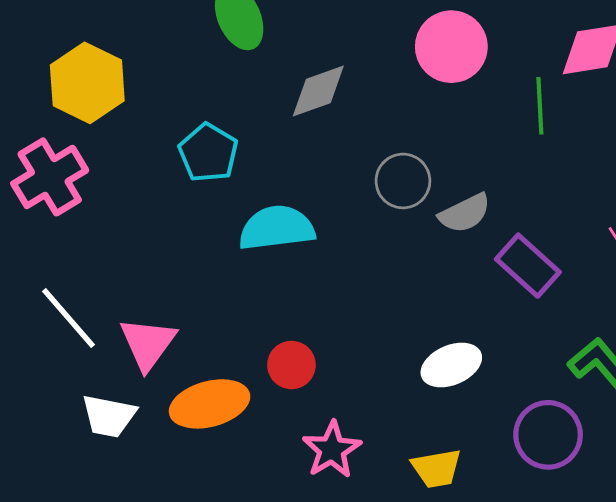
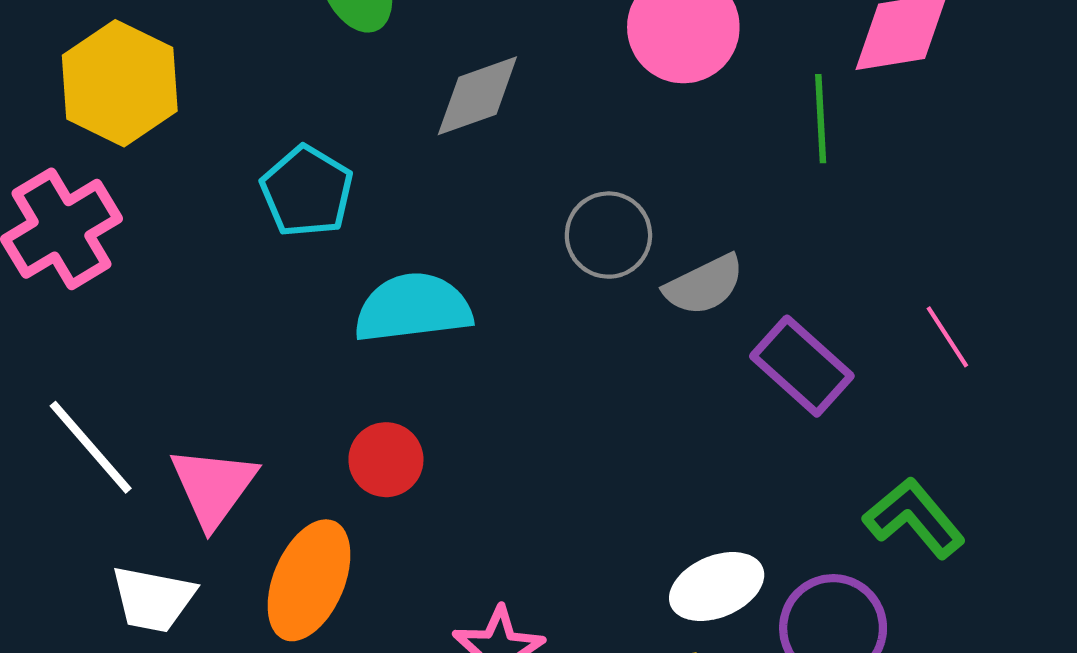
red circle: (291, 365) -> (386, 460), moved
white ellipse: (451, 365) -> (717, 587), moved
orange ellipse: (210, 404) -> (309, 580), turned -52

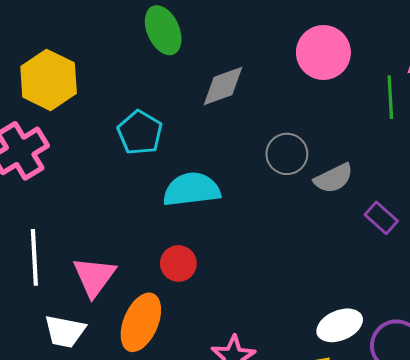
purple rectangle: (802, 366) -> (381, 218), size x0.7
white line: (91, 447) -> (34, 257), turned 38

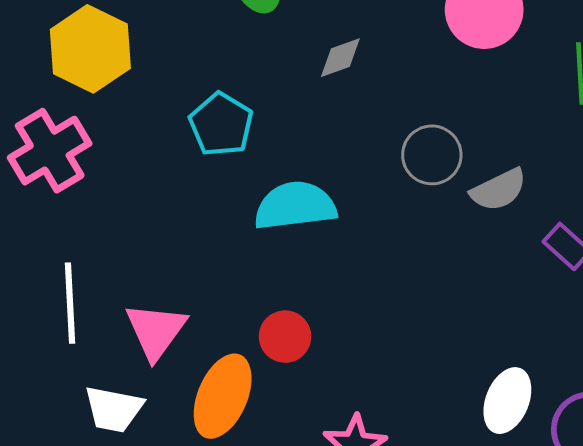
gray diamond: (223, 86) -> (340, 58), size x0.7
red circle: (178, 263) -> (285, 337), moved
white ellipse: (340, 325) -> (507, 401), turned -45

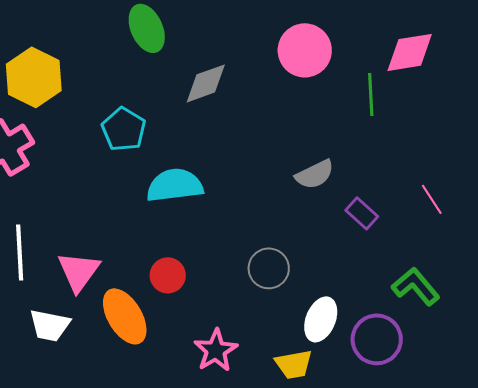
gray diamond: (340, 58) -> (206, 83), size x1.4
gray circle: (432, 155) -> (269, 268), moved
orange ellipse: (223, 396) -> (125, 316), turned -54

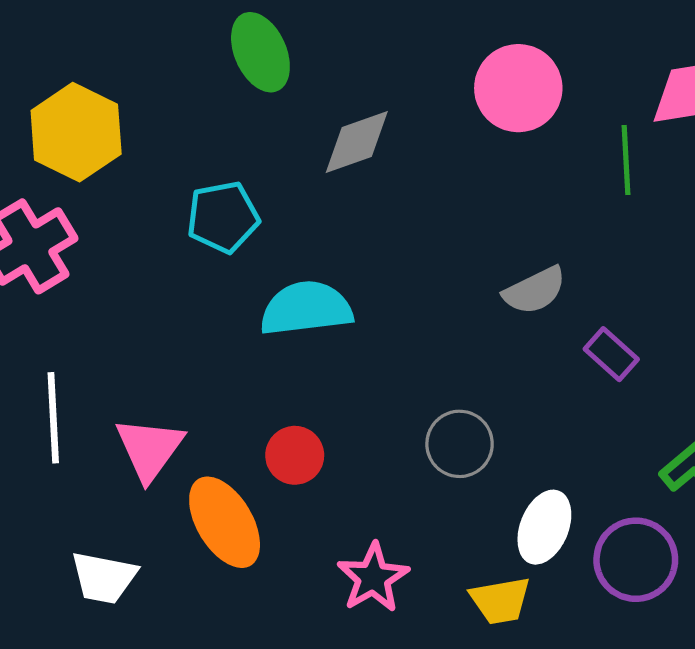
cyan pentagon: (124, 129) -> (223, 217), turned 30
white trapezoid: (50, 325) -> (104, 578), moved

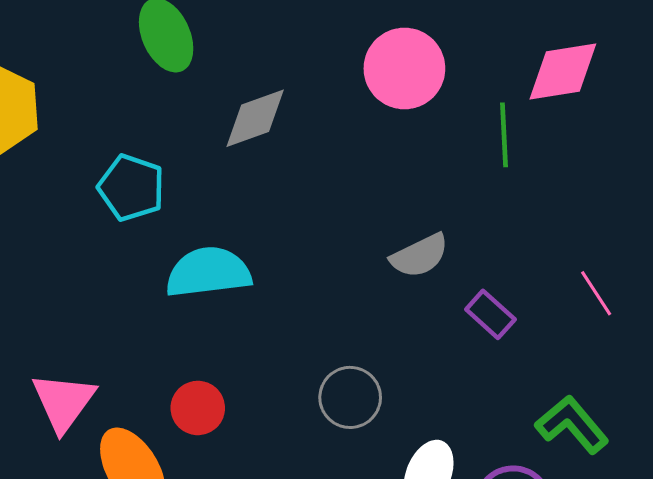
cyan pentagon: (223, 217) -> (131, 188), turned 30

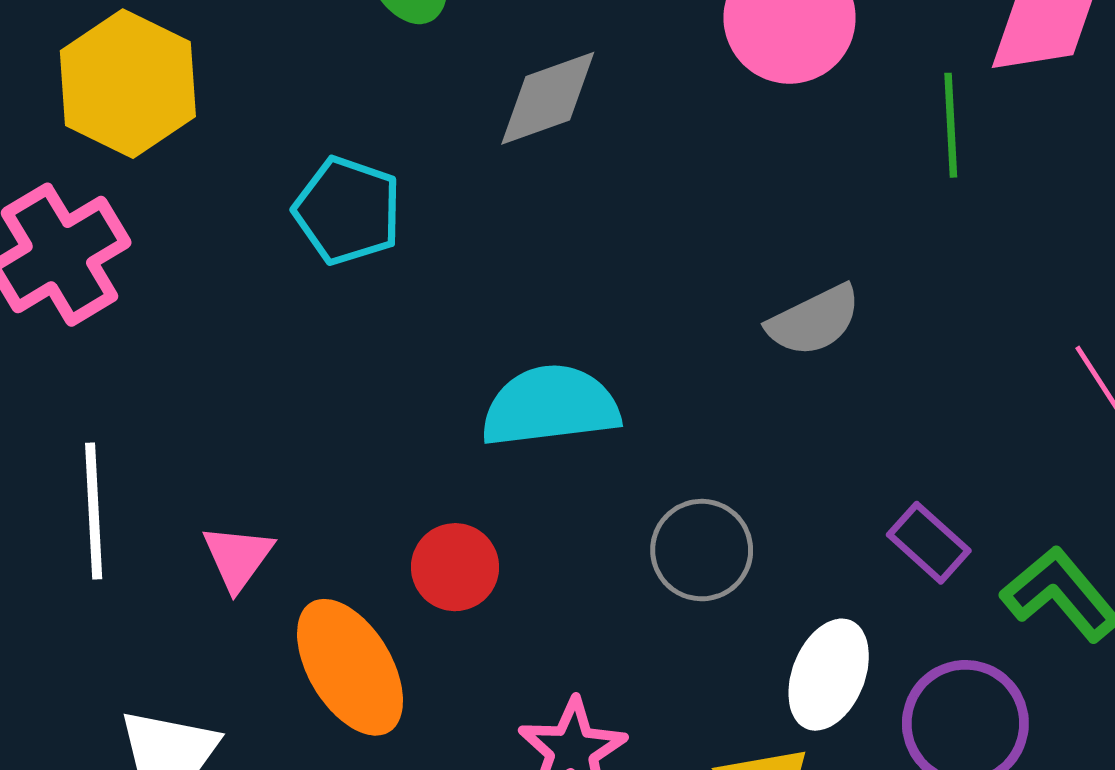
cyan semicircle: (208, 272) -> (550, 406), moved
purple rectangle: (490, 314) -> (929, 543), moved
pink triangle: (63, 402) -> (238, 557), size x0.7

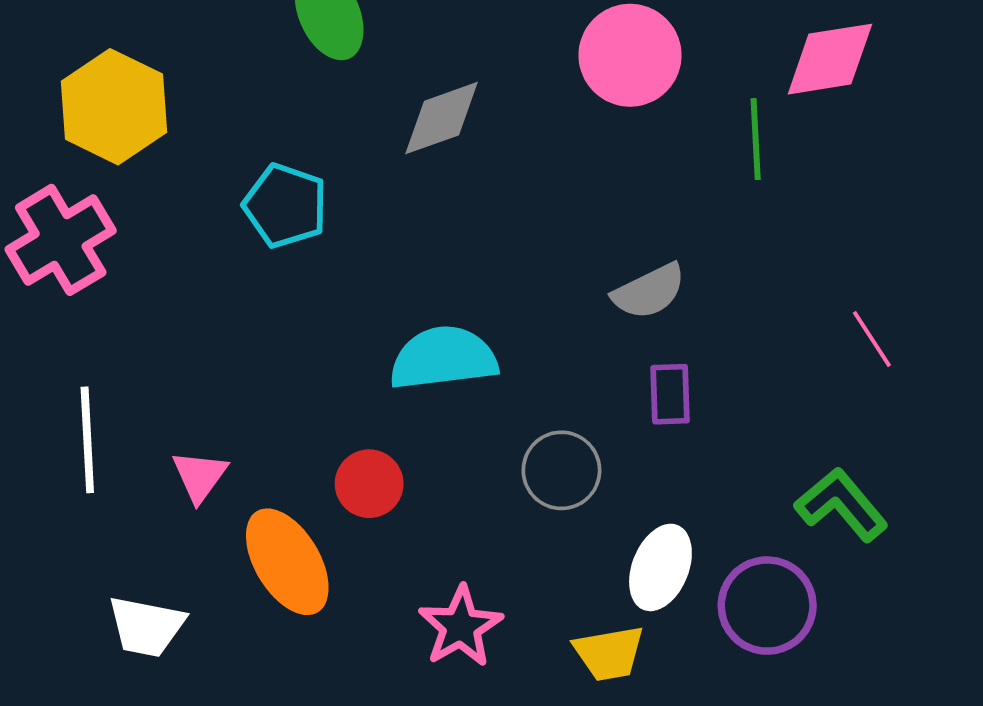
purple rectangle: (929, 543) -> (670, 394), moved, turned 46

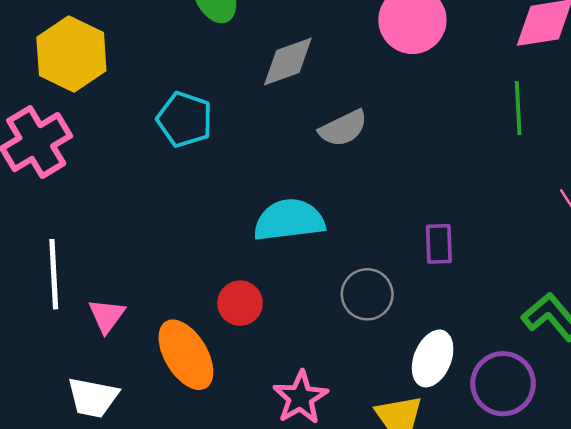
green line: (756, 139) -> (518, 108), moved
gray semicircle: (649, 291) -> (343, 128), moved
pink triangle: (200, 476) -> (107, 316), moved

